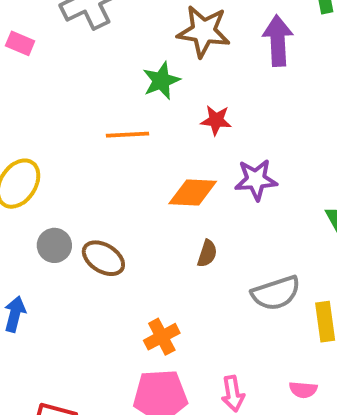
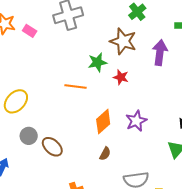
red star: (216, 120) -> (121, 77), moved
purple star: (256, 180) -> (136, 121), turned -30
orange diamond: (193, 192) -> (103, 122), turned -55

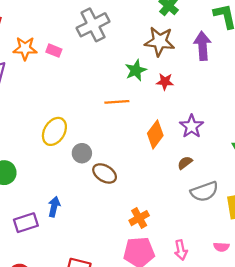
gray circle: (29, 136) -> (82, 153), moved
brown semicircle: (105, 154) -> (185, 163), moved, turned -144

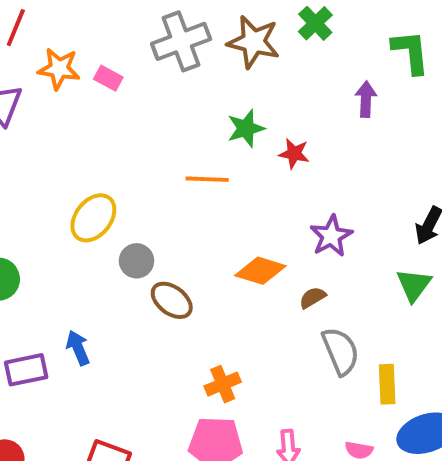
brown star: (160, 41) -> (254, 42), moved
purple arrow: (202, 46) -> (366, 99), size x0.7
orange diamond: (155, 134) -> (260, 271), moved, turned 64
gray semicircle: (204, 191) -> (341, 351), turned -100
blue arrow: (54, 207) -> (78, 348), turned -42

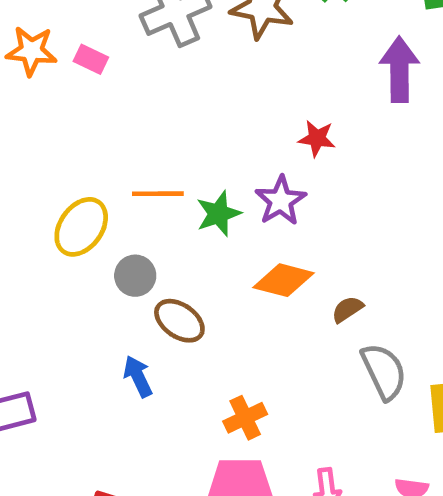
purple arrow: (366, 99) -> (399, 69), size x1.5
green star: (246, 128) -> (218, 214), moved
orange line: (207, 179) -> (158, 194), moved
purple star: (331, 236) -> (281, 201), moved
blue arrow: (78, 348) -> (138, 376), moved

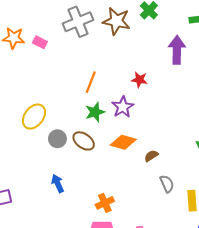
orange line: (158, 194) -> (91, 82), moved, turned -70
brown ellipse: (179, 321) -> (84, 141), moved
gray semicircle: (384, 371) -> (167, 184), size x0.7

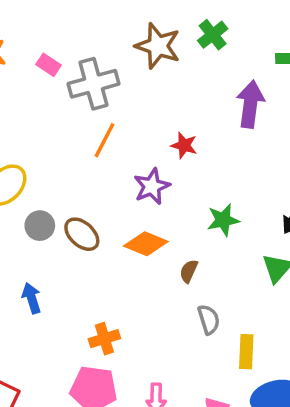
gray cross: (78, 22) -> (93, 84), moved
pink rectangle: (40, 42) -> (49, 65), moved
green star: (95, 112) -> (223, 220), moved
brown semicircle: (151, 156) -> (189, 271), turned -40

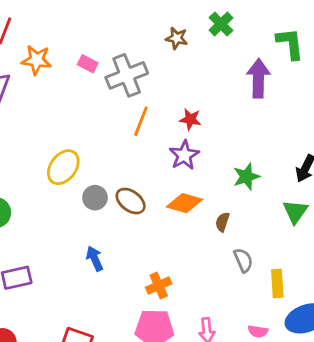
brown star: (158, 46) -> (177, 38), size x0.6
red star: (184, 145) -> (190, 119), moved

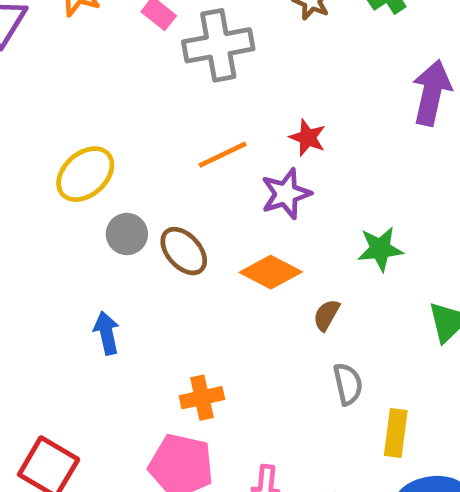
orange line: (141, 121) -> (223, 155), moved, turned 32

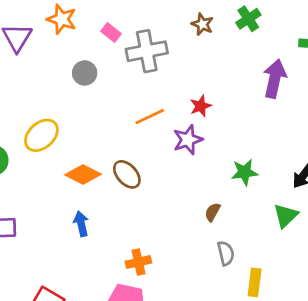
red star: (308, 138) -> (201, 106), turned 30
yellow ellipse: (85, 174) -> (41, 135), moved
gray circle: (127, 234) -> (85, 73), moved
orange diamond: (271, 272) -> (83, 175), moved

